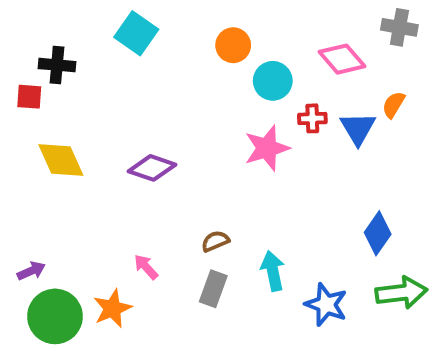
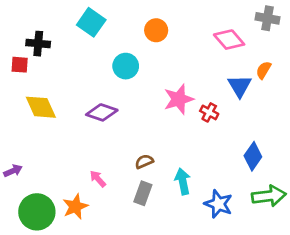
cyan circle: (273, 81) -> (126, 66), moved
red cross: (312, 118) -> (209, 112), moved, turned 30
purple arrow: (31, 271) -> (13, 171), moved

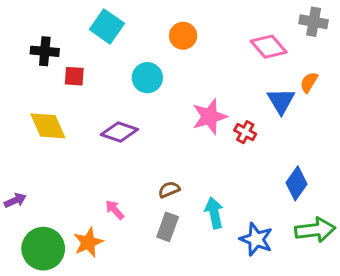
red square: (20, 65) -> (74, 76), moved

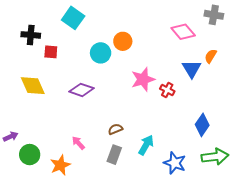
orange circle: (183, 36) -> (123, 41), moved
cyan arrow: (214, 213) -> (146, 145), turned 42
green circle: (43, 249) -> (30, 155), moved, size x0.7

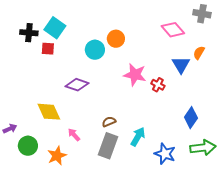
cyan square: (73, 18) -> (55, 28), moved
pink star: (143, 79) -> (135, 75), turned 30
yellow diamond: (33, 86) -> (49, 112), moved
gray rectangle: (114, 155) -> (108, 146), size x1.4

